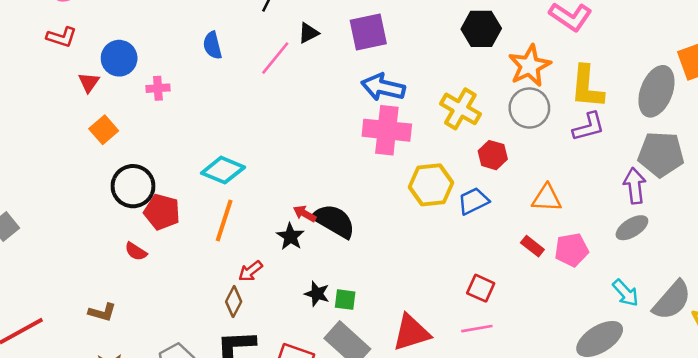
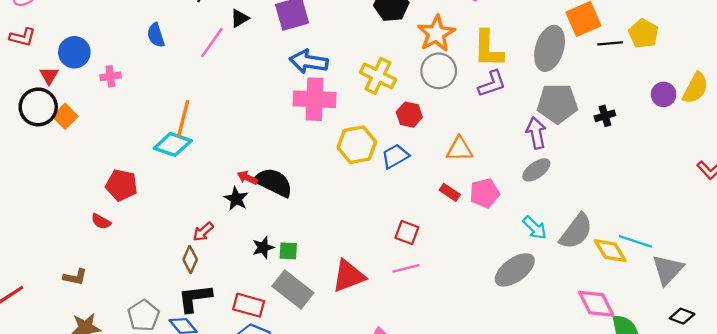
black circle: (133, 186) -> (38, 107), moved
orange line: (224, 221) -> (183, 119), moved
black star: (317, 294) -> (263, 247), turned -30

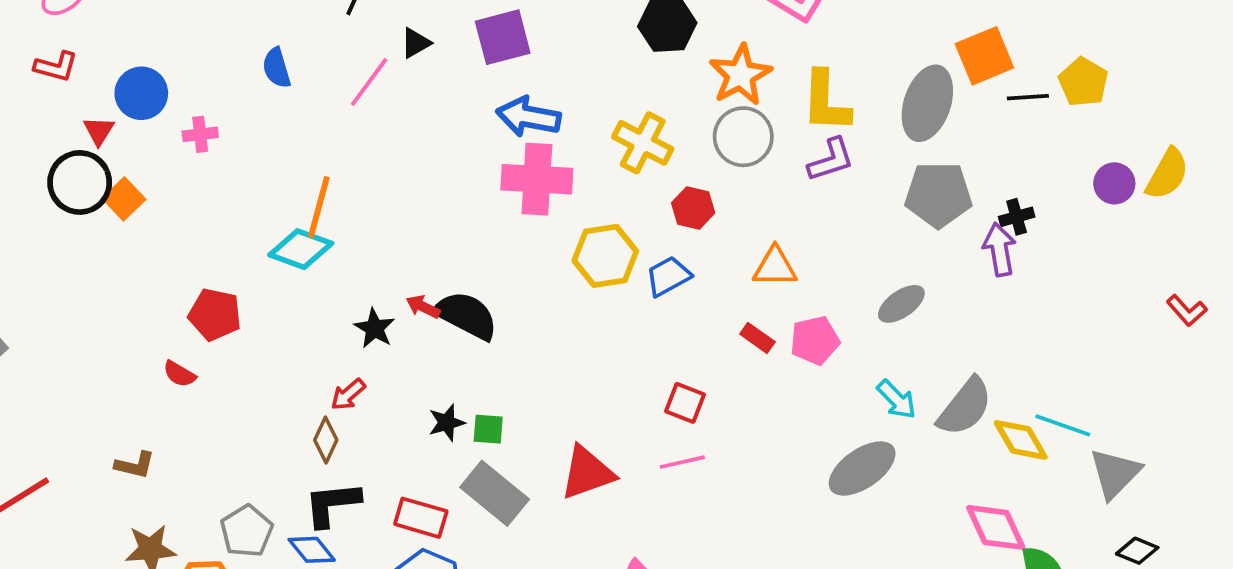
purple arrow: (536, 133) -> (1000, 249), moved
black star: (236, 199) -> (375, 328), moved

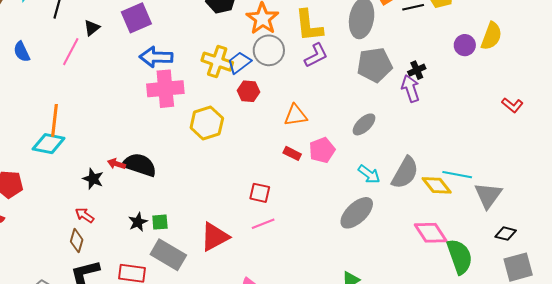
blue trapezoid: (668, 276) -> (239, 63), moved
red arrow: (348, 394) -> (85, 215), turned 84

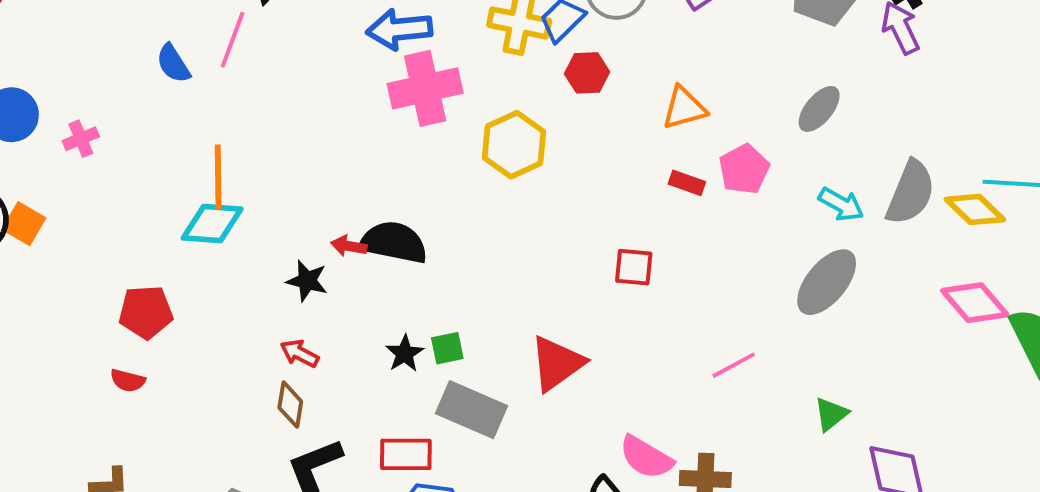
blue semicircle: (22, 52) -> (173, 64), moved
pink line: (263, 224) -> (734, 365), moved

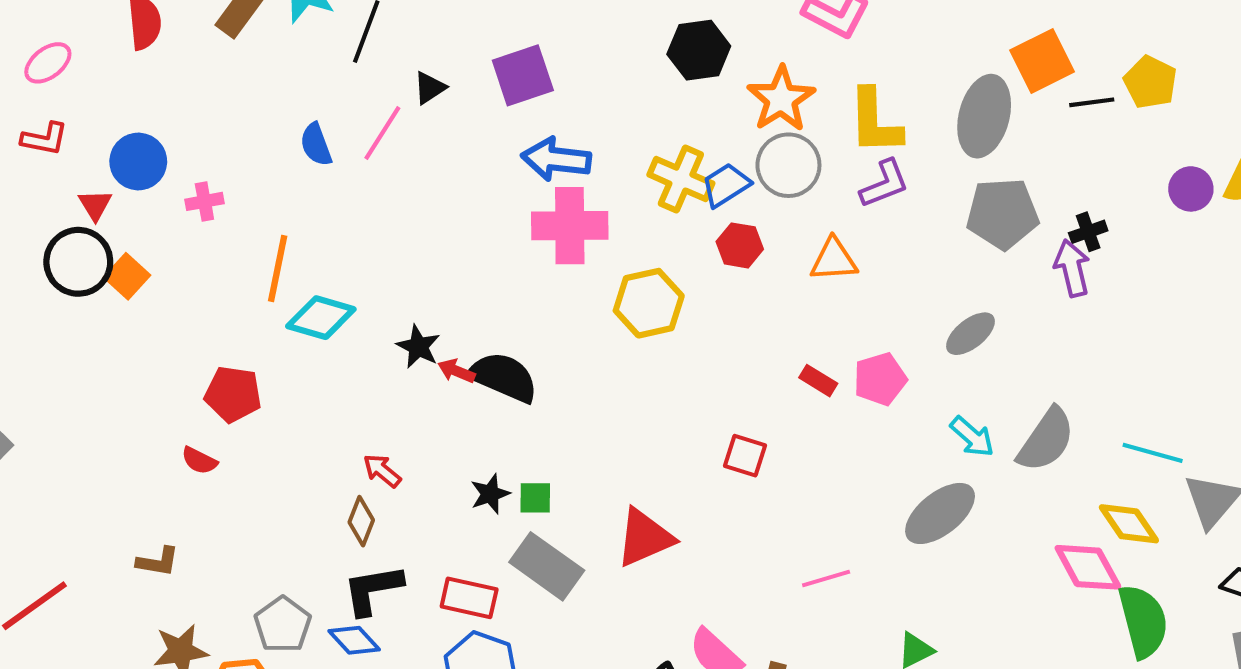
orange triangle: (684, 108) -> (834, 260), moved
orange line: (218, 177) -> (278, 268), moved
yellow diamond: (975, 209) -> (1129, 524), moved
black star: (307, 281) -> (418, 347), moved

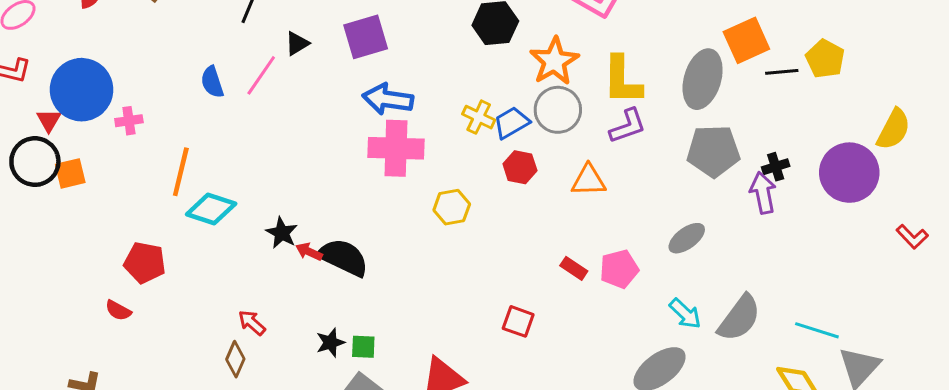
blue circle: (138, 162) -> (82, 90), size x1.5
yellow cross: (681, 179) -> (479, 117), size x0.7
purple circle: (1191, 189) -> (849, 173), moved, size x1.8
orange square: (127, 276) -> (70, 173), turned 32
yellow hexagon: (649, 303) -> (452, 207), size x0.7

